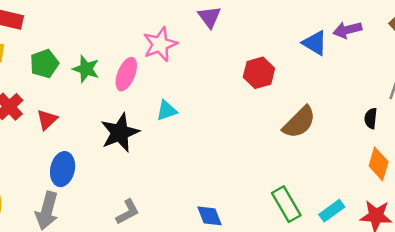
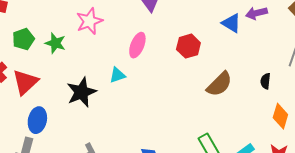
pink star: (160, 44) -> (89, 21), moved
pink ellipse: (126, 74) -> (137, 45), moved
black semicircle: (371, 118) -> (265, 81), moved
red triangle: (47, 120) -> (25, 82), size x1.6

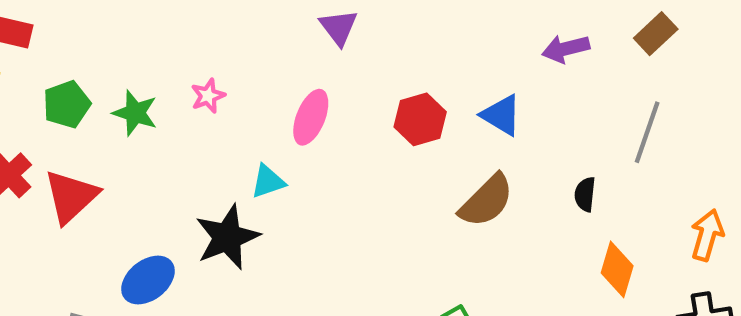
pink star: (89, 21) -> (208, 96), moved, size x0.6
blue triangle: (231, 23) -> (501, 115), moved
black star: (81, 92) -> (227, 237), moved
blue ellipse: (37, 120) -> (148, 280), moved, turned 40

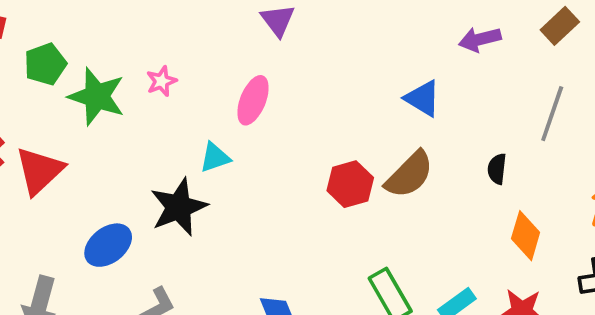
green pentagon: (67, 104) -> (45, 64), moved
green star: (135, 113) -> (97, 96), size x1.4
red hexagon: (420, 119) -> (350, 184), moved

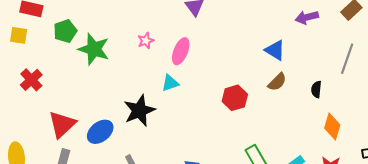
pink star: (162, 81) -> (146, 41), moved
cyan triangle: (215, 157) -> (170, 83), moved
red triangle: (40, 171) -> (62, 124), moved
brown semicircle: (409, 175) -> (277, 82), moved, size x0.7

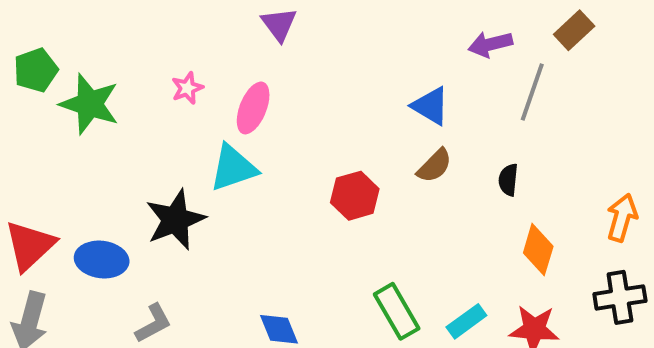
gray line: (347, 59) -> (532, 92), moved
cyan triangle: (170, 83) -> (233, 168), size x1.5
blue ellipse: (100, 132) -> (102, 260), turned 45

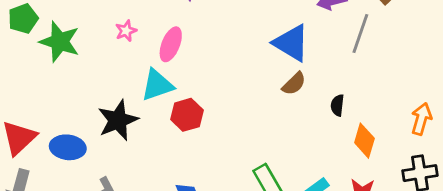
blue triangle: (431, 106) -> (291, 43), size x1.4
black semicircle: (508, 180) -> (337, 105), moved
red hexagon: (355, 196) -> (187, 115), moved

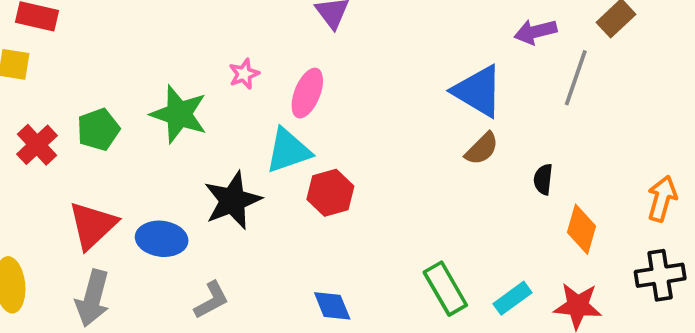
green pentagon: (23, 19) -> (98, 129), moved
green star: (60, 42) -> (179, 114), moved

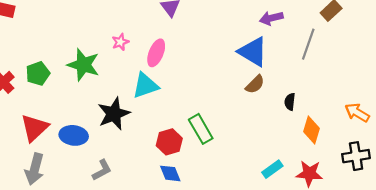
purple arrow: (535, 32) -> (271, 18), moved
red hexagon: (330, 193) -> (169, 142), moved
orange arrow: (662, 199) -> (357, 113), turned -75
green rectangle: (445, 289) -> (201, 129), moved

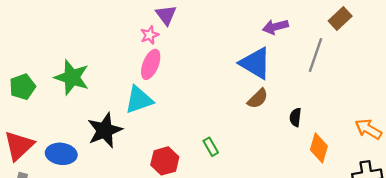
pink star: (120, 42) -> (149, 35), moved
green rectangle: (201, 129) -> (211, 147), moved, size x0.6

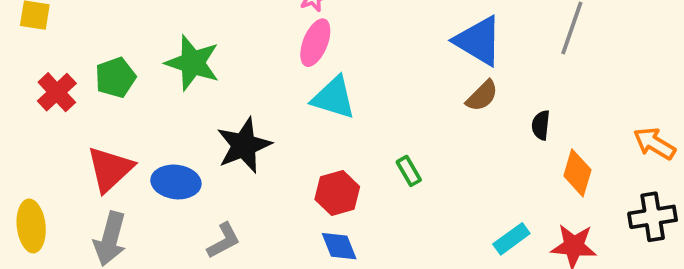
cyan triangle: (139, 100) -> (334, 98), moved, turned 36

